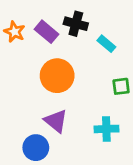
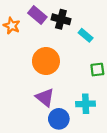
purple rectangle: (46, 32) -> (37, 15), moved
blue circle: (36, 148) -> (59, 119), moved

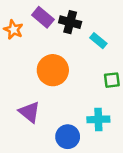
purple triangle: (45, 97) -> (29, 112), moved

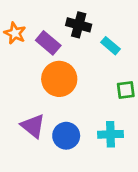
purple rectangle: (43, 17) -> (48, 43), moved
blue circle: (68, 137) -> (66, 136), moved

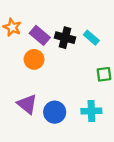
black cross: (79, 25) -> (65, 38), moved
orange circle: (59, 79) -> (34, 59), moved, size x0.7

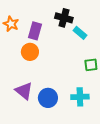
purple rectangle: (40, 35) -> (35, 31), turned 66
black cross: (65, 38) -> (64, 18), moved

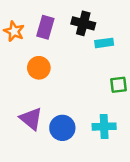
purple rectangle: (35, 31) -> (45, 27), moved
cyan rectangle: (80, 33) -> (104, 43), turned -48

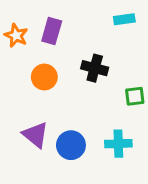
black cross: (83, 23) -> (95, 68), moved
cyan rectangle: (104, 43) -> (124, 19), moved

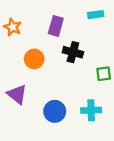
purple rectangle: (52, 31) -> (56, 26), moved
purple triangle: (35, 135) -> (17, 94), moved

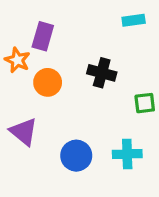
purple rectangle: (56, 26) -> (43, 36), moved
orange star: (13, 27) -> (17, 60), moved

